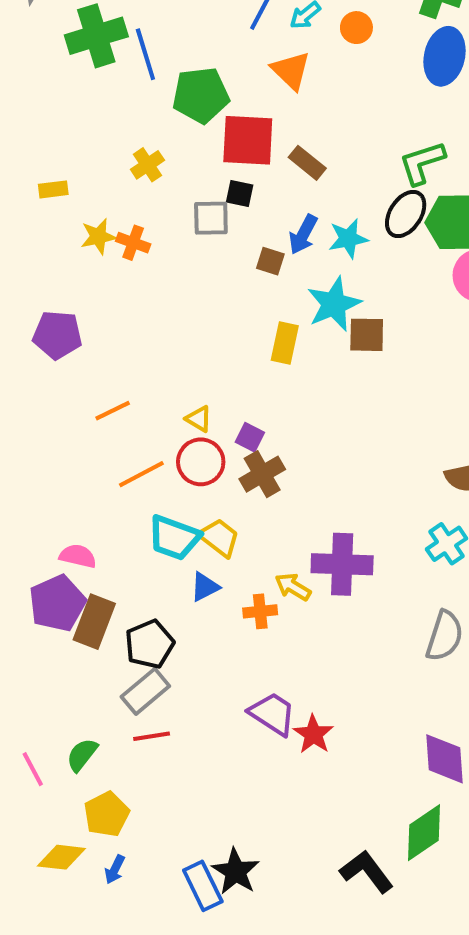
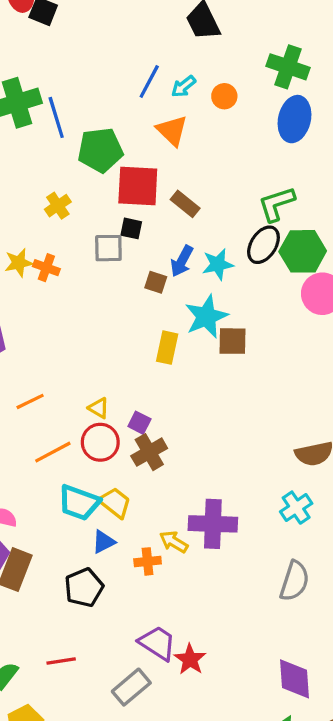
black pentagon: (150, 644) -> (84, 588), moved
gray rectangle: (145, 691) -> (131, 687), moved

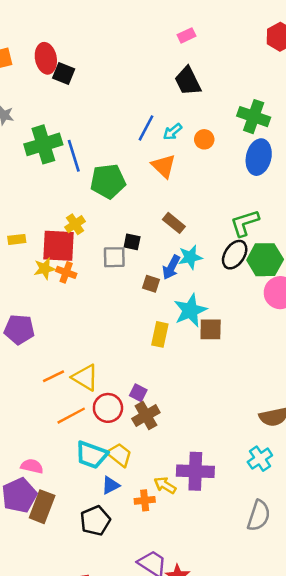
red square: (138, 186) -> (59, 246), moved
cyan star: (218, 264) -> (190, 257), moved
yellow triangle: (99, 408) -> (85, 378), moved, size x1.6

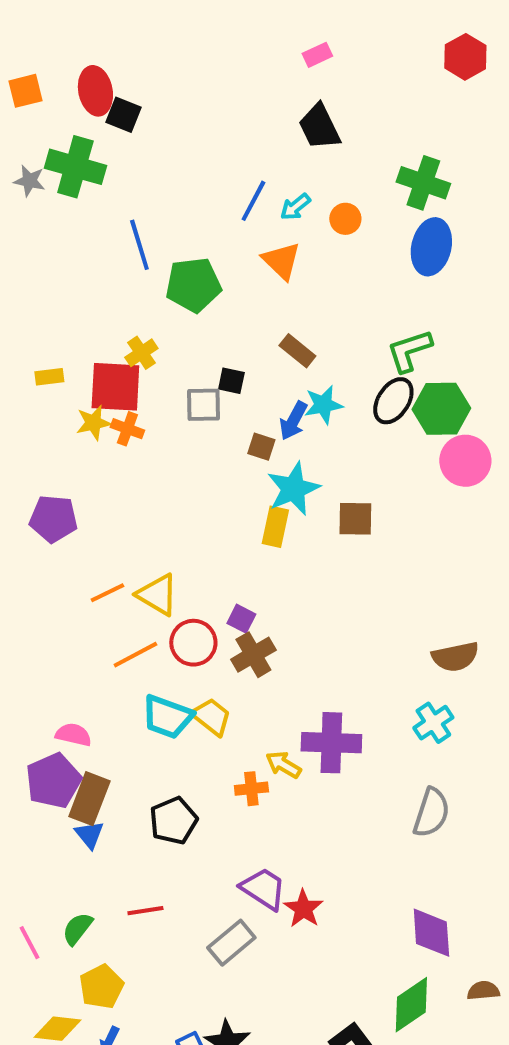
green cross: (43, 144) -> (75, 167), moved, turned 33
cyan star: (190, 310) -> (293, 489), moved
blue triangle: (110, 485) -> (89, 835), moved, turned -42

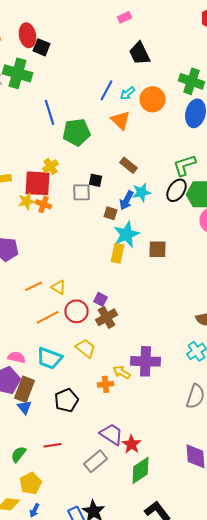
pink rectangle: (317, 55) -> (124, 17), moved
orange circle: (345, 219) -> (152, 99), size x1.6
yellow triangle: (157, 595) -> (58, 287), size x0.7
cyan trapezoid: (167, 717) -> (50, 358), moved
green diamond: (411, 1005) -> (140, 470), moved

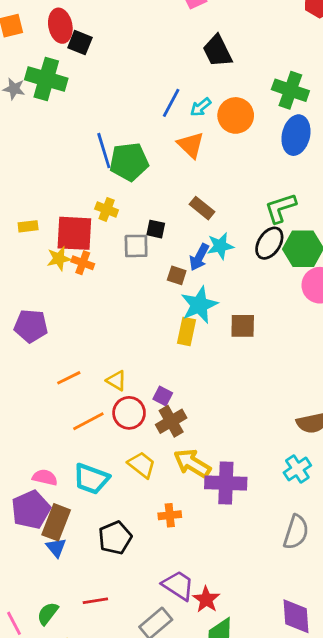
blue line: (50, 112) -> (104, 151), moved
yellow cross: (50, 166) -> (107, 209), moved, turned -35
yellow triangle: (58, 287) -> (116, 381), moved
yellow arrow: (122, 372) -> (192, 463), moved, size x1.5

